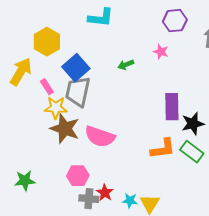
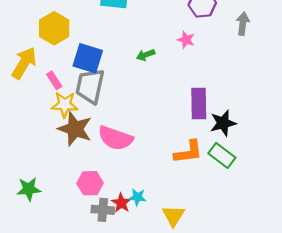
blue square: (76, 68) -> (88, 58), turned -32
cyan star: (130, 201) -> (137, 197), moved

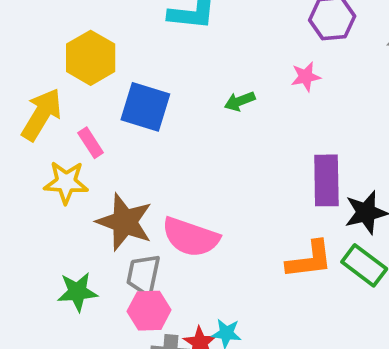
pink star: (186, 40) -> (306, 77), turned -30
gray trapezoid: (90, 86) -> (143, 275), moved, size x0.7
yellow star: (65, 105) -> (66, 182), moved
green star: (29, 189) -> (77, 292), moved

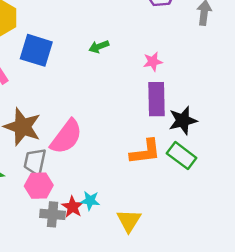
pink star: (306, 77) -> (153, 62), moved
pink semicircle: (191, 237) -> (66, 137), turned -72

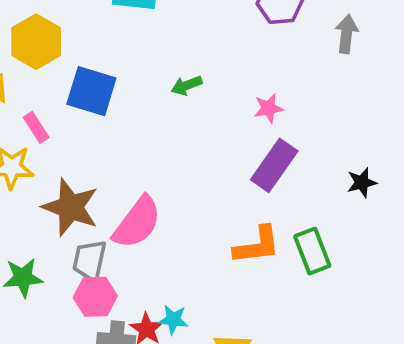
purple rectangle: (156, 99) -> (274, 165), turned 36
black star: (183, 120) -> (362, 183), moved, size x0.7
green rectangle: (182, 156) -> (312, 251), turned 32

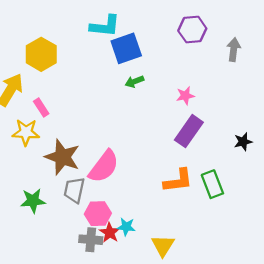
blue square: (91, 91) -> (126, 48), moved, turned -36
pink hexagon: (95, 297) -> (98, 214), moved

